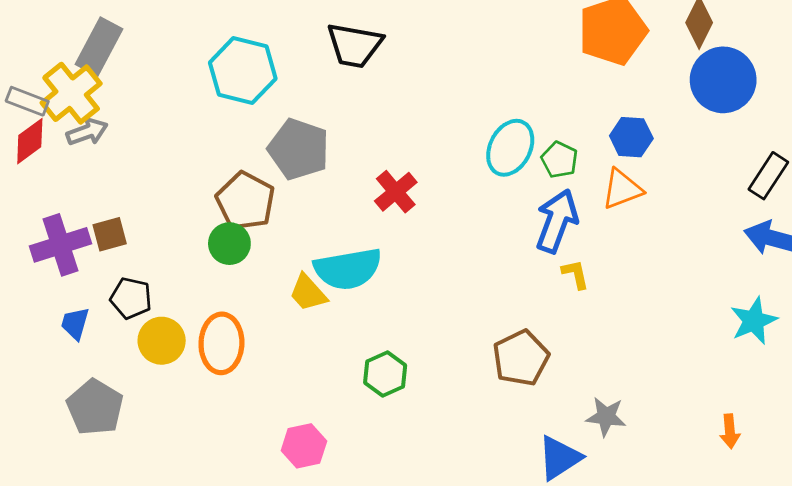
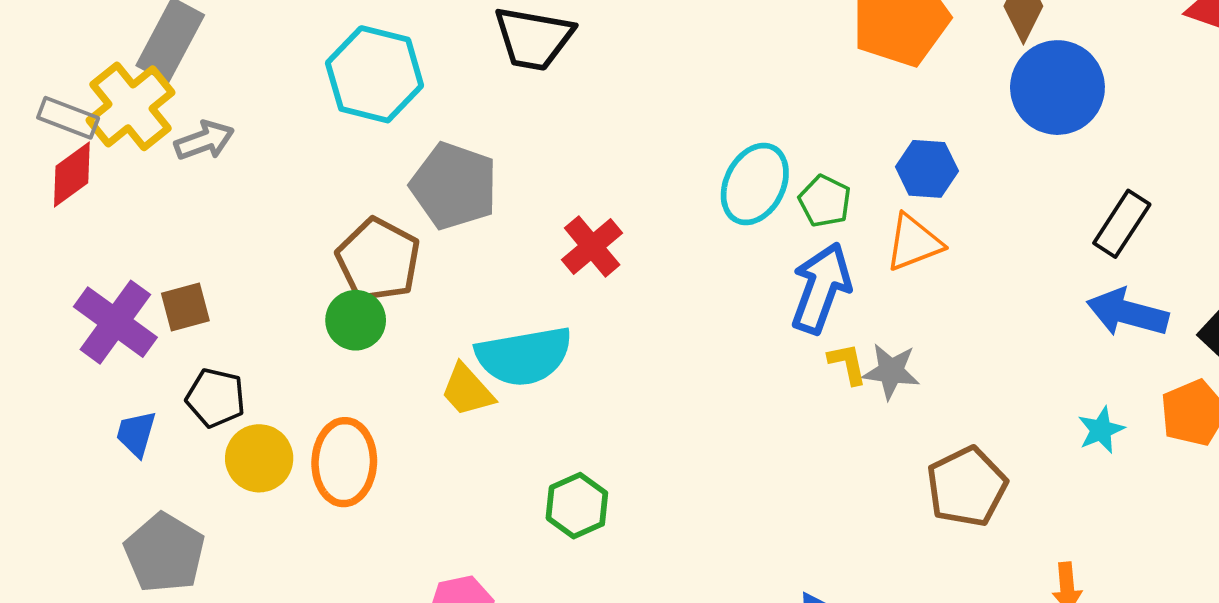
gray arrow: (87, 132) -> (204, 140), moved
purple cross: (60, 245) -> (115, 322), turned -36
cyan star: (754, 321) -> (1101, 430), size x0.7
brown pentagon: (521, 358) -> (967, 487), moved
gray star: (606, 417) -> (891, 371), moved

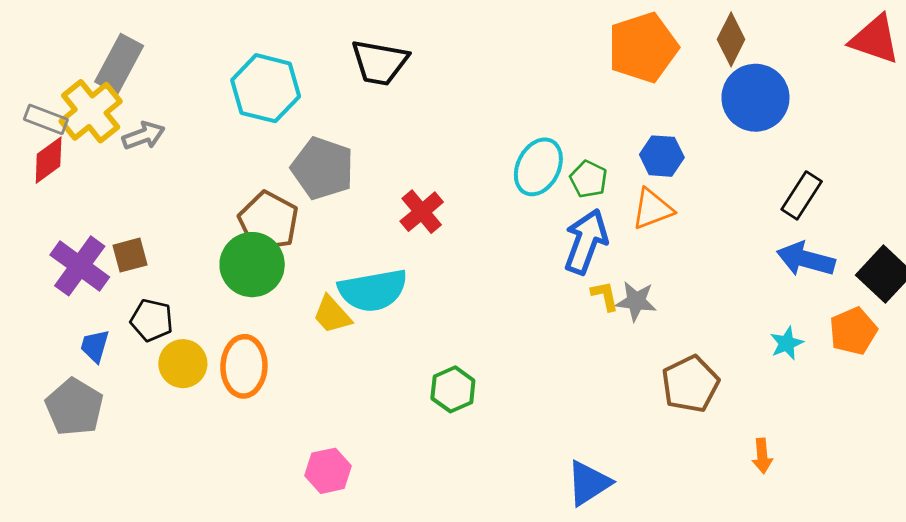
green circle: (356, 320) -> (252, 265), size x1.5
green hexagon: (577, 506) -> (453, 389), moved
gray pentagon: (165, 553) -> (74, 407), moved

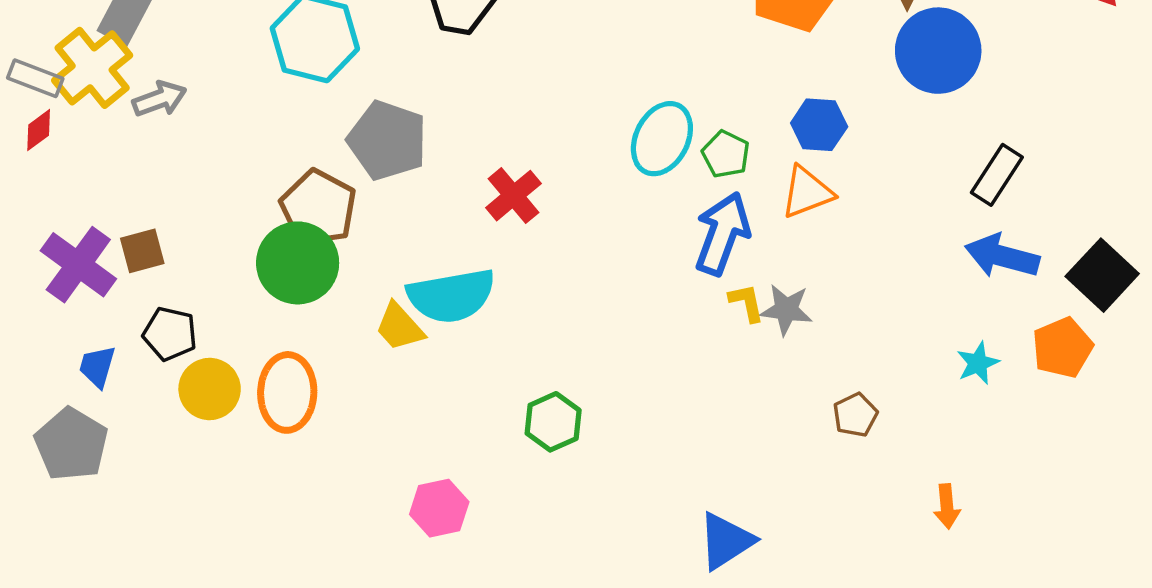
red diamond: (49, 160) -> (39, 130), size x0.7
brown pentagon: (690, 384) -> (855, 415), size x0.6
pink hexagon: (328, 471) -> (439, 508), moved

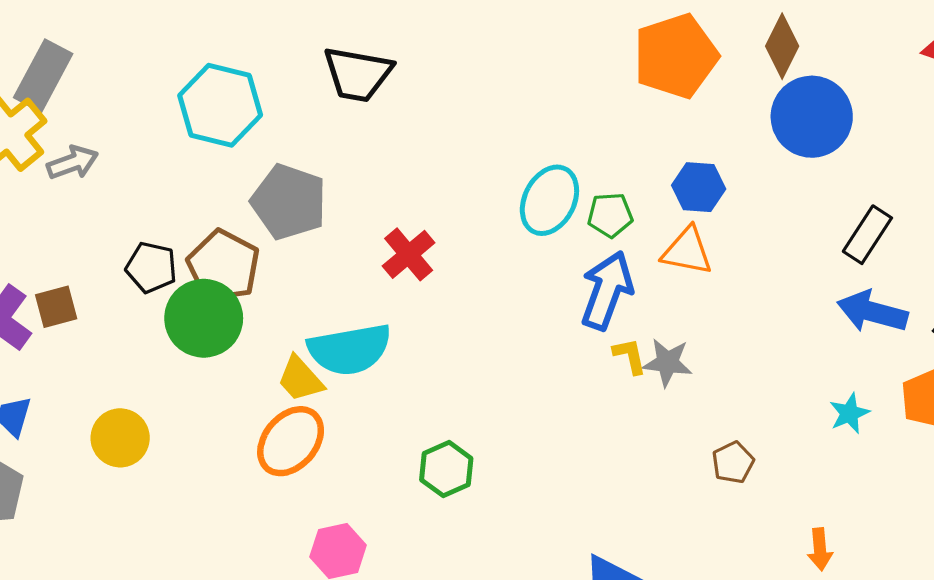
green pentagon: (726, 154) -> (610, 215), turned -30
orange triangle: (807, 192) -> (687, 251), turned 32
black pentagon: (170, 334) -> (151, 267), moved
orange ellipse: (287, 392) -> (291, 441), moved, turned 38

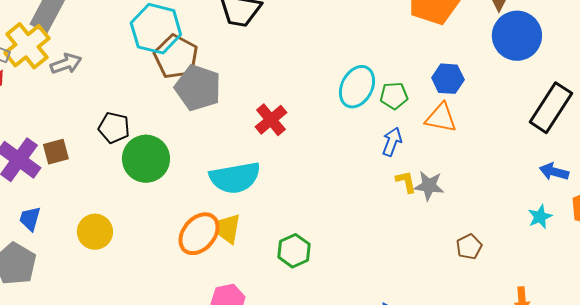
black rectangle: (867, 235) -> (551, 108), size x1.4
brown pentagon: (223, 266) -> (176, 57), moved
blue arrow: (607, 290) -> (392, 142), size x0.6
blue arrow: (872, 312) -> (554, 172), moved, size x0.7
yellow trapezoid: (300, 379) -> (228, 229), moved, turned 52

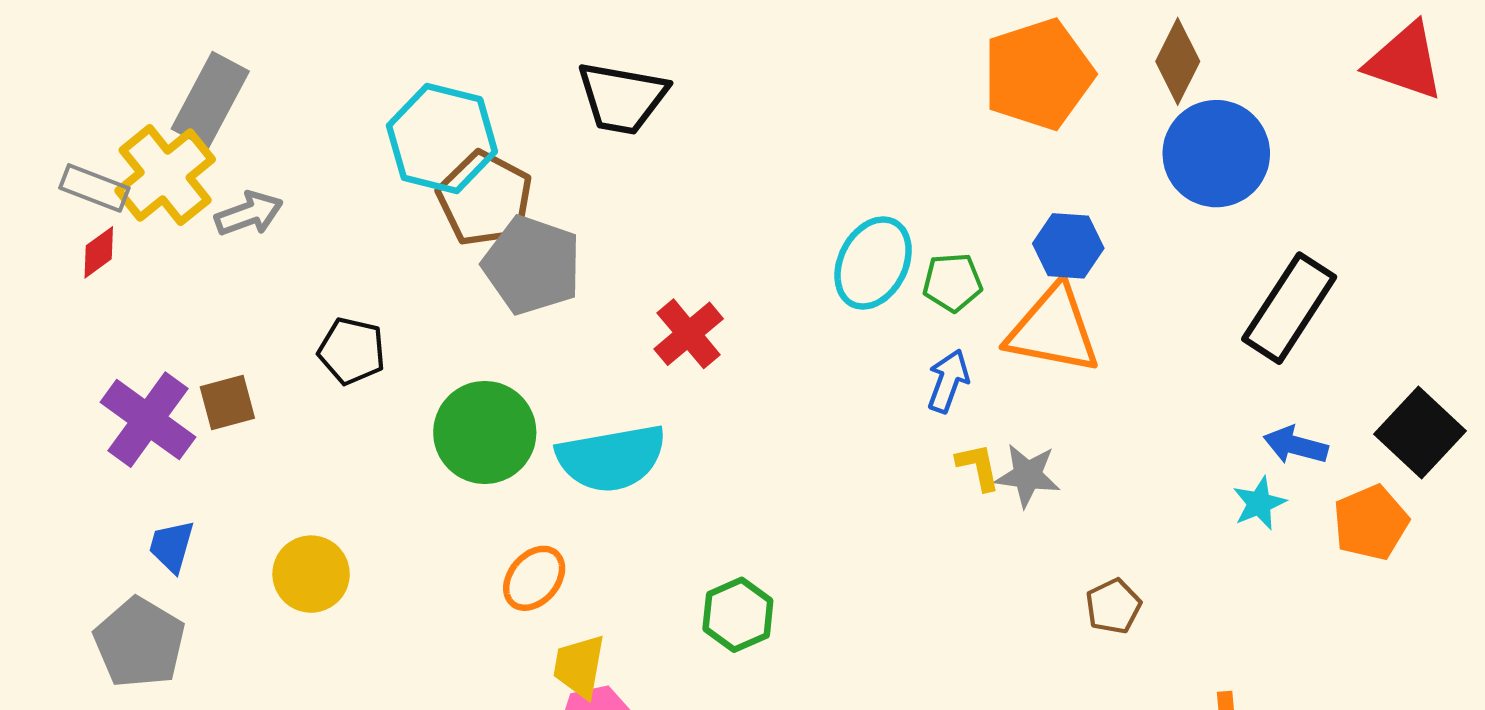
orange triangle: (441, 118) -> (1053, 329), size x1.4
green circle: (146, 159) -> (485, 432), moved
cyan star: (540, 217) -> (1259, 503), moved
yellow trapezoid: (228, 229) -> (579, 666), moved
orange ellipse: (199, 234) -> (534, 578), size x0.7

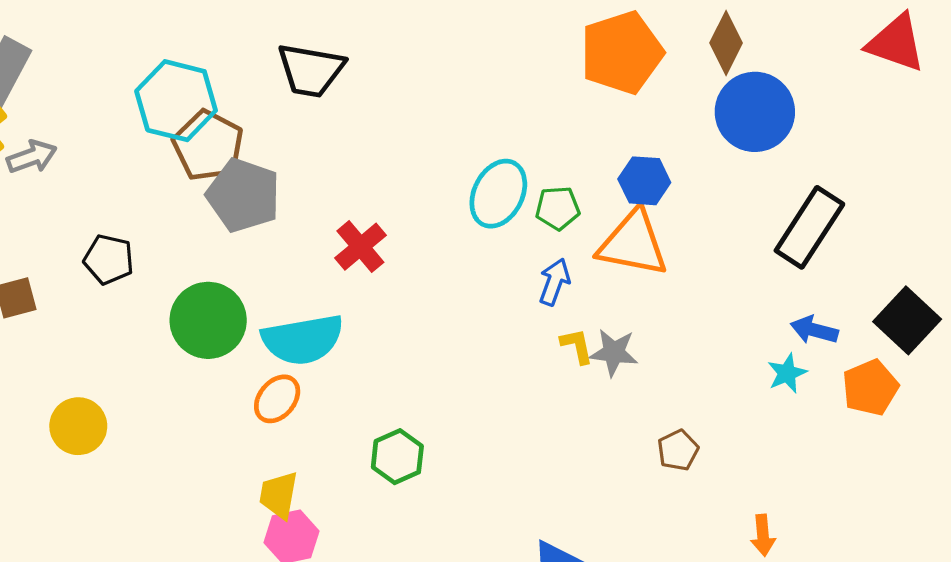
orange ellipse: (534, 578) -> (277, 399), moved

